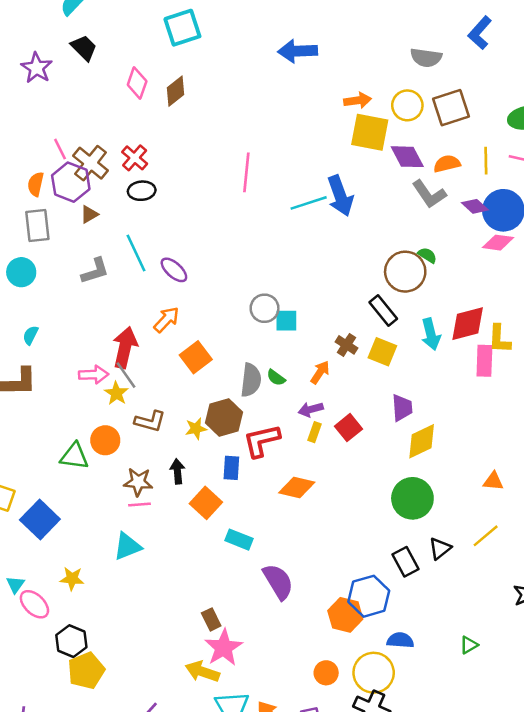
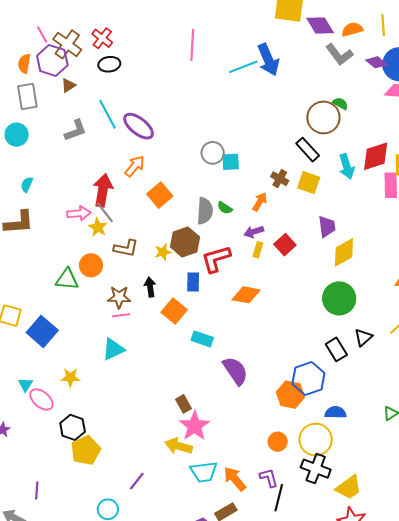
purple ellipse: (174, 270) -> (139, 126), size x1.4

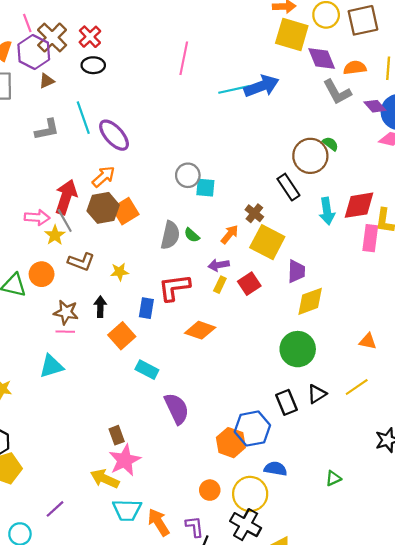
blue arrow: (268, 60) -> (262, 86), turned -96
yellow square: (309, 183) -> (267, 242), moved, size x1.4
brown hexagon: (185, 242) -> (103, 208), moved

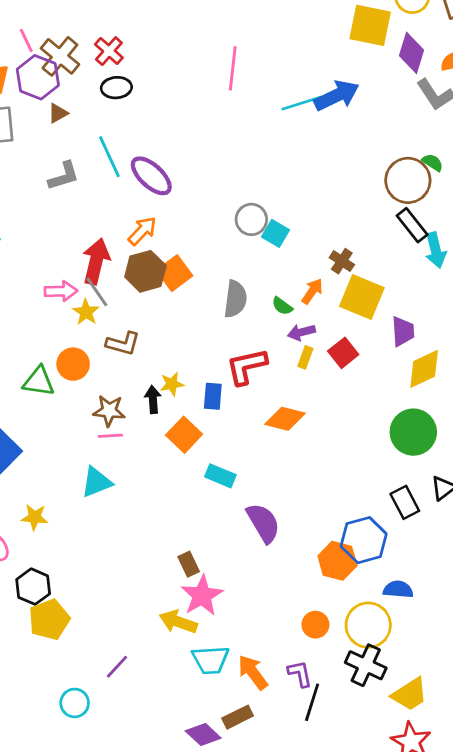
purple diamond: (322, 58) -> (412, 53), turned 44
black rectangle: (288, 187) -> (412, 225), moved
cyan square: (205, 188) -> (275, 233), turned 30
green semicircle: (192, 235) -> (282, 306), moved
yellow star: (119, 272) -> (172, 384), moved

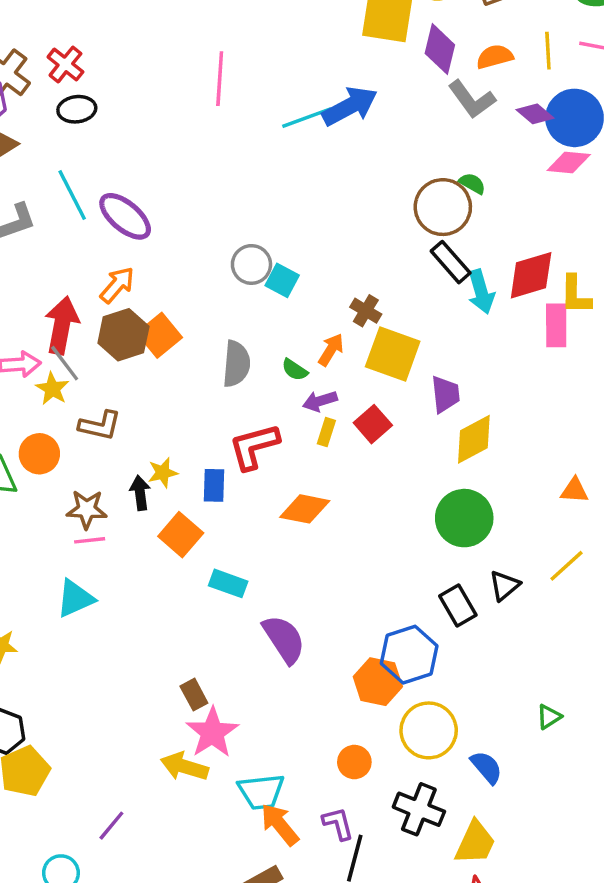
blue semicircle: (398, 589) -> (486, 767), moved, turned 48
yellow circle: (368, 625) -> (429, 730), moved
cyan trapezoid: (211, 660) -> (261, 792), moved
yellow trapezoid: (410, 694) -> (475, 843), turned -30

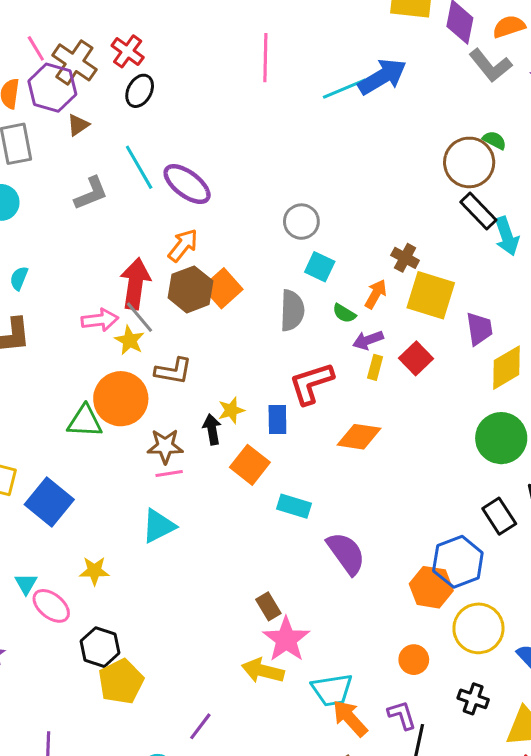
black ellipse: (77, 109) -> (140, 91), turned -52
cyan square: (282, 280) -> (320, 267), moved
orange circle: (39, 454) -> (121, 399), size x1.5
black cross: (419, 809) -> (473, 699), size x0.7

